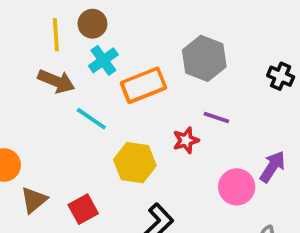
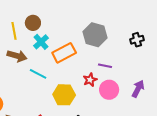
black cross: (281, 76) -> (137, 40), turned -32
pink circle: (237, 187) -> (109, 90), moved

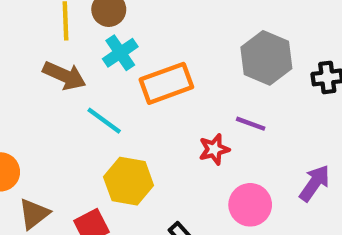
gray hexagon: (95, 35) -> (266, 58), moved
pink circle: (109, 90) -> (250, 205), moved
yellow hexagon: (64, 95) -> (129, 181), moved

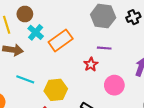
cyan line: (104, 121) -> (25, 79), moved

